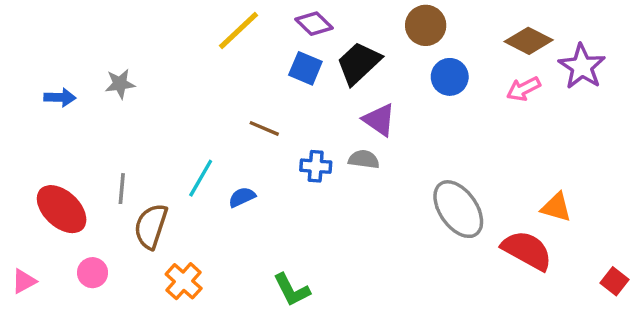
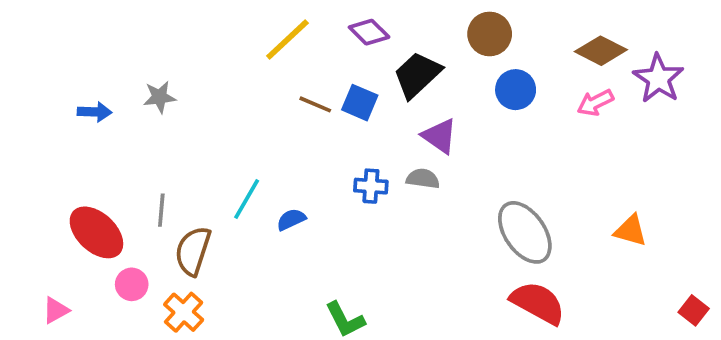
blue square: (305, 68) -> (360, 103), moved
brown line: (264, 128) -> (315, 104), moved
red semicircle: (527, 250) -> (538, 303), moved
pink circle: (93, 273) -> (132, 284), moved
orange cross: (184, 281) -> (184, 312), moved

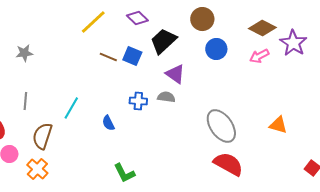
gray line: (161, 210) -> (25, 101), moved
blue semicircle: (291, 219) -> (108, 123), moved, turned -91

